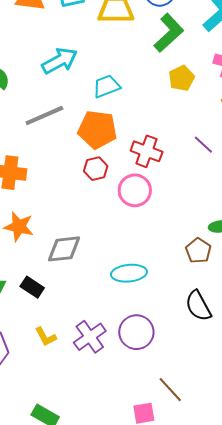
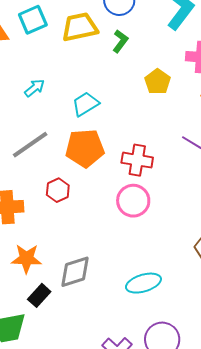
green L-shape: (169, 33) -> (120, 41), moved, size x0.6
cyan arrow: (60, 61) -> (35, 88), size x0.6
red hexagon: (96, 169) -> (58, 190), moved
black rectangle: (32, 287) -> (39, 295), moved, turned -70

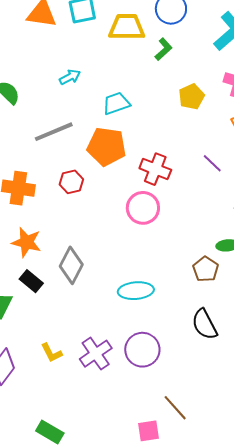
gray diamond: (75, 272) -> (71, 265), turned -57
black rectangle: (39, 295) -> (31, 281), turned 75

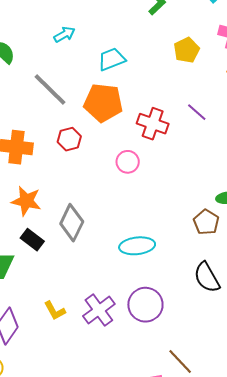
gray line: (54, 132) -> (50, 90), turned 69
purple line: (212, 163) -> (197, 112), moved
pink circle: (143, 208) -> (128, 162), moved, size x0.7

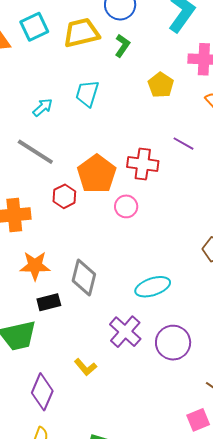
cyan arrow: (64, 34) -> (43, 107), moved
cyan trapezoid: (112, 59) -> (87, 94), moved, turned -40
orange pentagon: (103, 103) -> (97, 174), moved, turned -30
black rectangle: (32, 240) -> (49, 302), turned -40
purple cross: (99, 310) -> (125, 332), moved

